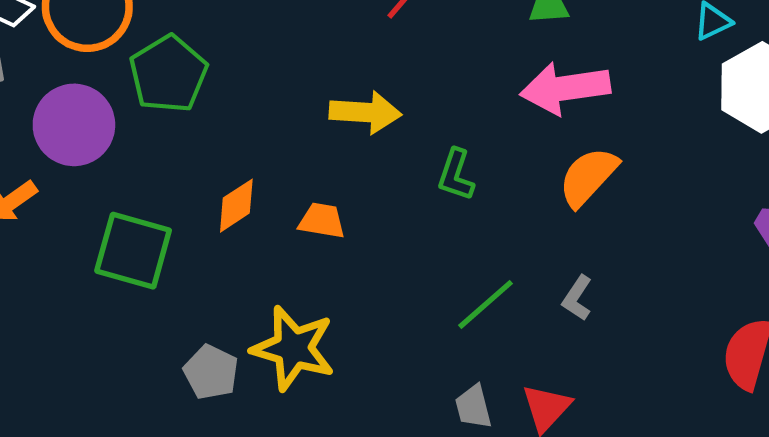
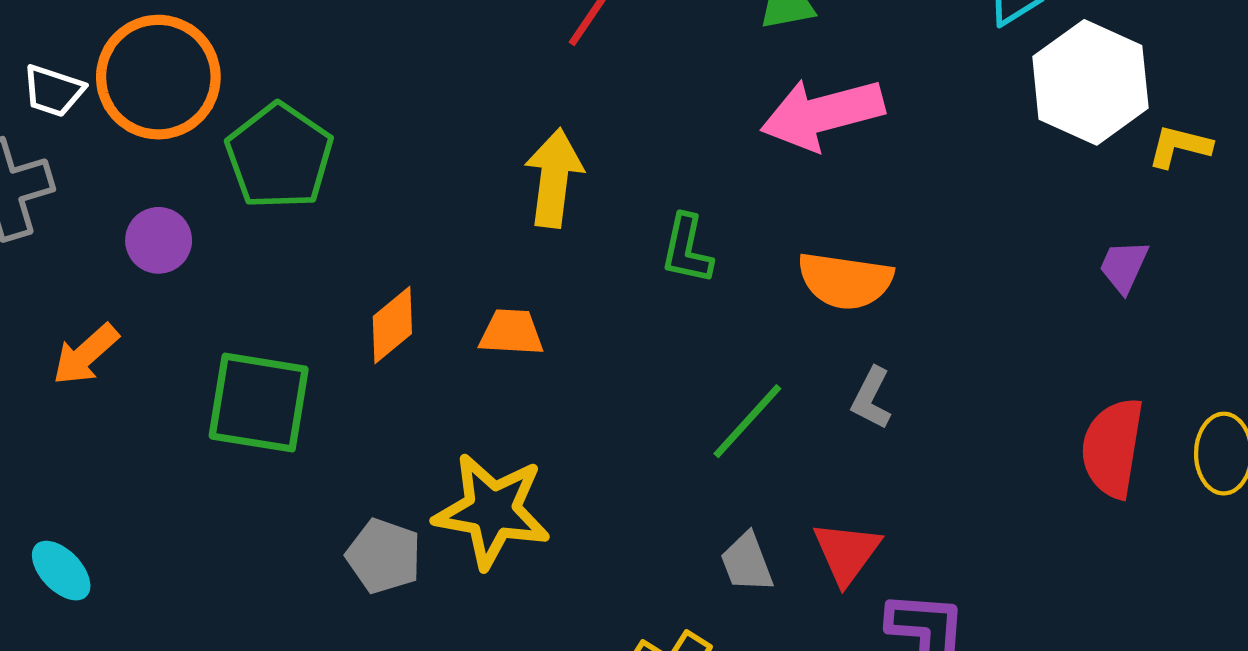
yellow arrow: (365, 112) -> (554, 178), turned -80
purple circle: (74, 125) -> (159, 240), size x0.6
orange semicircle: (588, 177) -> (845, 281), moved, turned -118

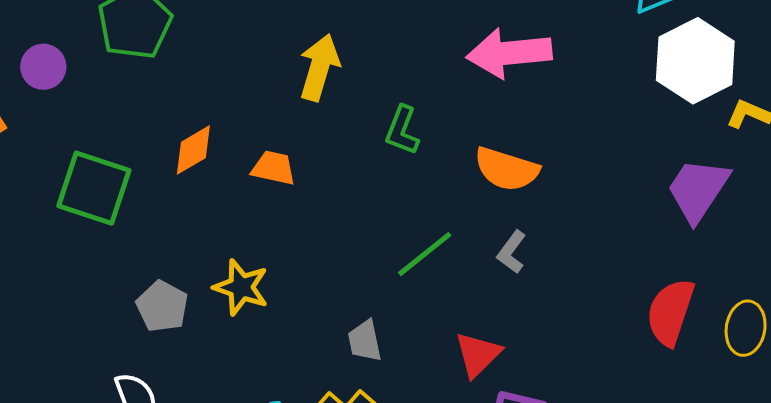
purple trapezoid: (1124, 266) -> (698, 190), size x1.8
yellow star: (492, 511) -> (241, 287), size x0.7
gray trapezoid: (747, 562) -> (365, 341), moved

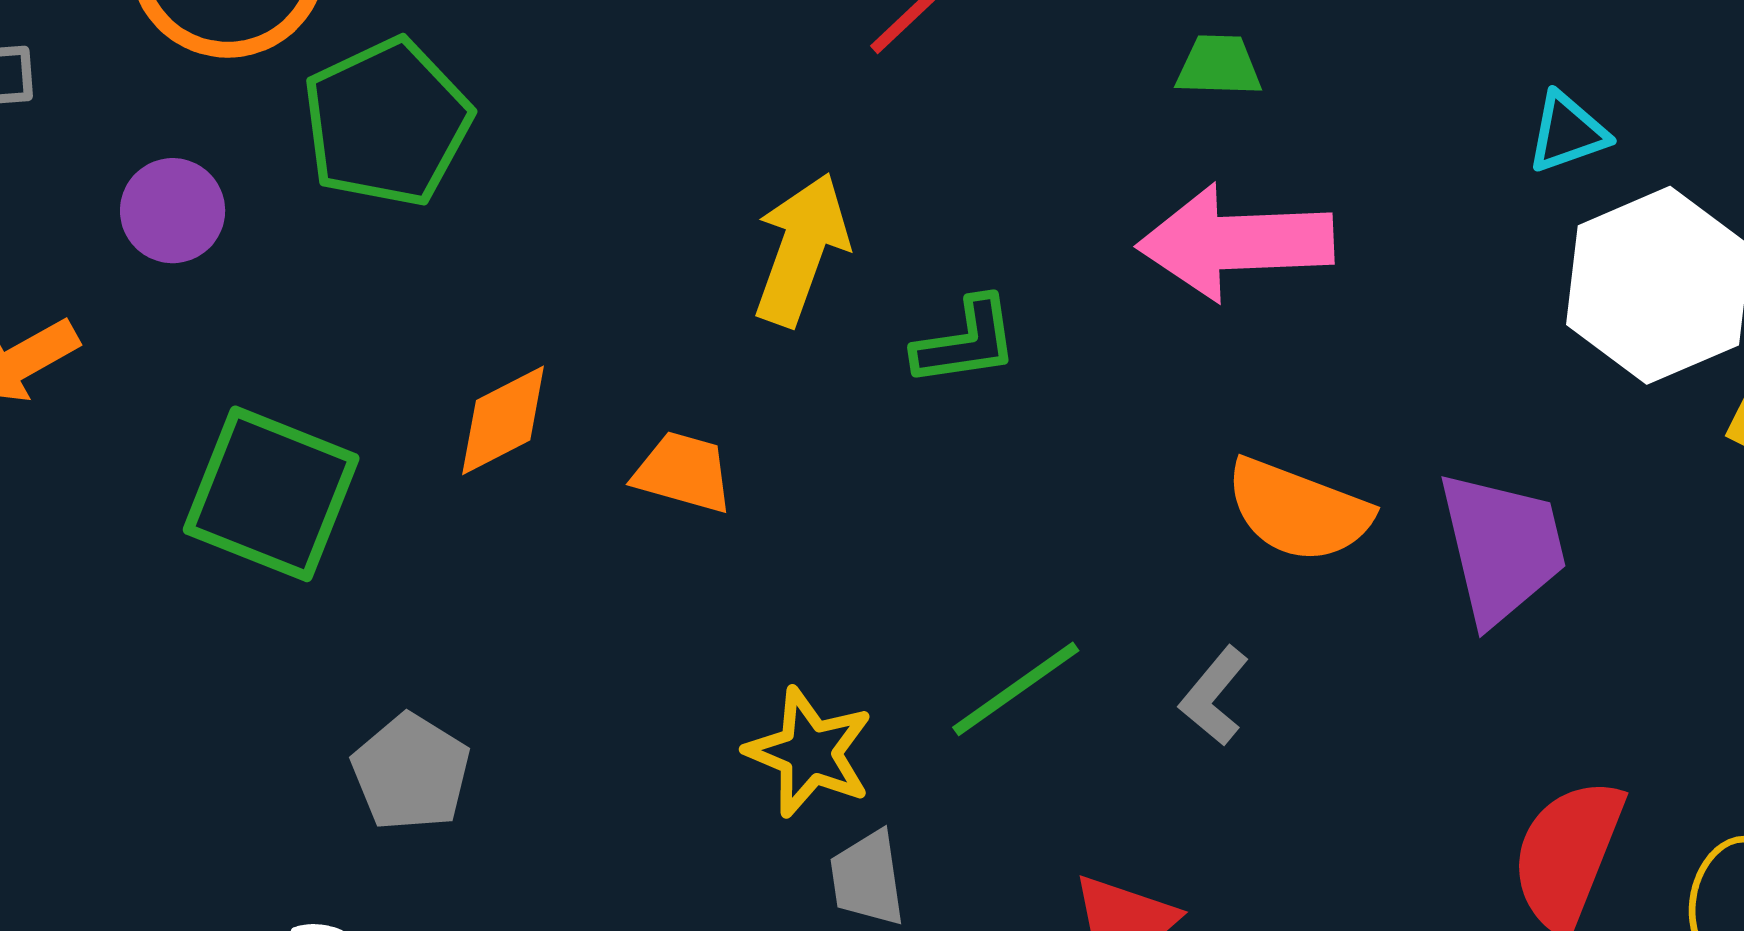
green L-shape: (402, 130) -> (966, 342), moved, turned -123
orange semicircle: (507, 169) -> (1298, 510), moved
purple trapezoid: (698, 190) -> (1502, 547), moved, turned 130
yellow star: (241, 287) -> (809, 752), moved

